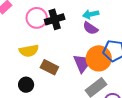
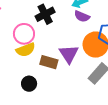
pink circle: (37, 18) -> (24, 34), moved
purple triangle: (83, 63) -> (69, 54), moved

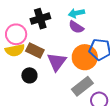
brown rectangle: (49, 62) -> (35, 51), moved
black circle: (29, 84) -> (29, 75), moved

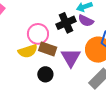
black cross: (40, 19) -> (66, 23), moved
pink circle: (16, 34) -> (38, 34), moved

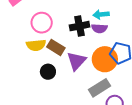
purple semicircle: (86, 21) -> (99, 28), turned -35
pink circle: (38, 34) -> (42, 23), moved

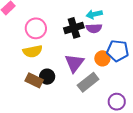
brown rectangle: (56, 47) -> (34, 80), moved
orange circle: (105, 59) -> (102, 58), size x0.6
gray rectangle: (99, 88) -> (88, 82), moved

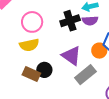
purple triangle: (74, 63) -> (71, 56), turned -30

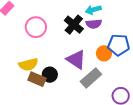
black cross: (70, 21) -> (74, 25), turned -30
yellow semicircle: (29, 45) -> (28, 64), moved

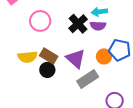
brown rectangle: (37, 79) -> (49, 56), moved

